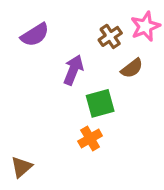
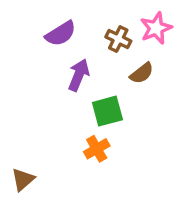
purple semicircle: (35, 35) -> (61, 34), moved
brown cross: (110, 36) -> (118, 39), turned -30

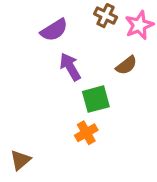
brown cross: (118, 39) -> (106, 16), moved
purple arrow: (79, 75) -> (70, 67), turned -52

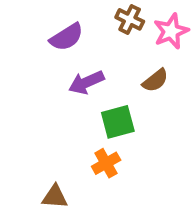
purple arrow: (70, 67) -> (86, 82), turned -84
brown triangle: (20, 160) -> (55, 197), moved, turned 45

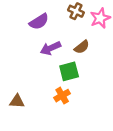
brown semicircle: (155, 80) -> (82, 47), moved
brown triangle: (55, 197) -> (17, 101), moved

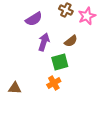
purple arrow: (51, 48) -> (44, 42), turned 132

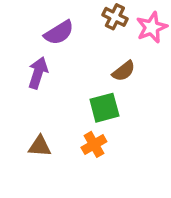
purple arrow: (44, 42) -> (38, 73), moved
brown triangle: (15, 88) -> (40, 146), moved

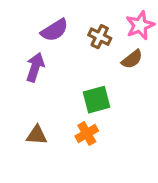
brown cross: (115, 17) -> (100, 37), moved
brown semicircle: (124, 71) -> (132, 59), moved

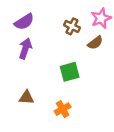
purple semicircle: (55, 30) -> (24, 22), moved
orange cross: (87, 133) -> (63, 109), moved

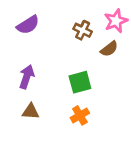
purple arrow: (25, 49) -> (27, 77), moved
orange cross: (63, 109) -> (80, 115), moved

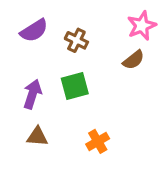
brown cross: (83, 30) -> (76, 40), moved
green square: (80, 82) -> (75, 86), moved

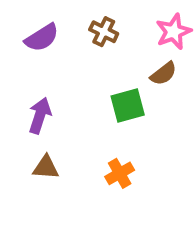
brown cross: (76, 40) -> (104, 32), moved
green square: (75, 86) -> (128, 106), moved

